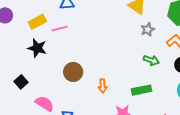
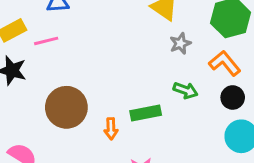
brown circle: (73, 72) -> (66, 107), size x1.4
green rectangle: (142, 90) -> (146, 113), moved

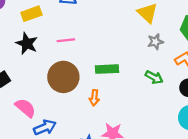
pink line: (46, 41) -> (66, 40), moved
green rectangle: (146, 113) -> (107, 69), moved

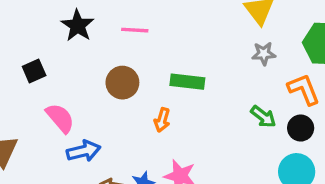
brown circle: (63, 77) -> (122, 83), size x0.7
green arrow: (154, 77) -> (263, 117), moved

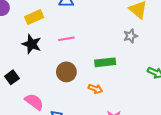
gray star: (264, 54) -> (130, 36), moved
orange arrow: (162, 120) -> (95, 89), turned -72

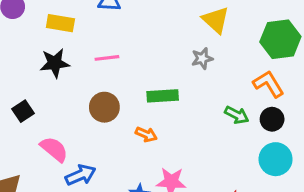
yellow rectangle: (34, 17) -> (60, 23), turned 30
black star: (32, 44) -> (55, 63), turned -30

